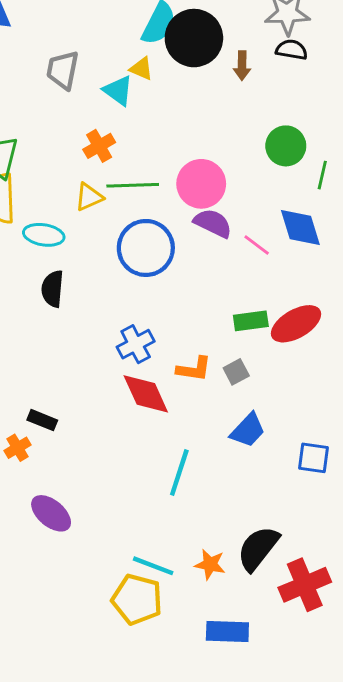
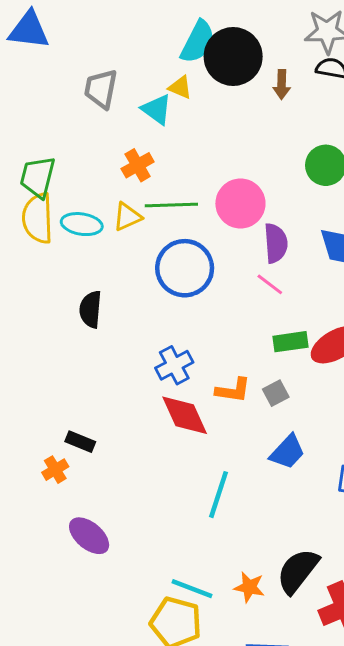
purple semicircle: (213, 223) -> (276, 243), moved, turned 60
cyan ellipse: (44, 235) -> (82, 224), moved
pink line: (257, 245) -> (270, 284), moved

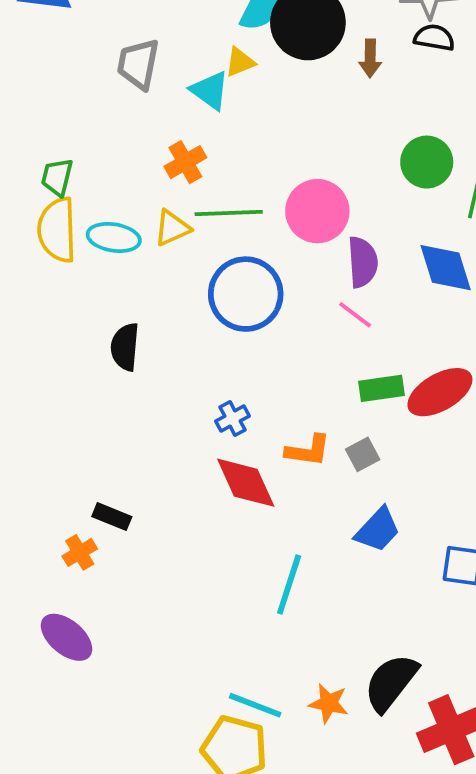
yellow triangle: (180, 87) -> (240, 62), turned -45
green trapezoid: (38, 177) -> (57, 177), size x0.7
blue cross: (174, 365) -> (232, 419), size x0.7
purple ellipse: (89, 536) -> (67, 637), moved

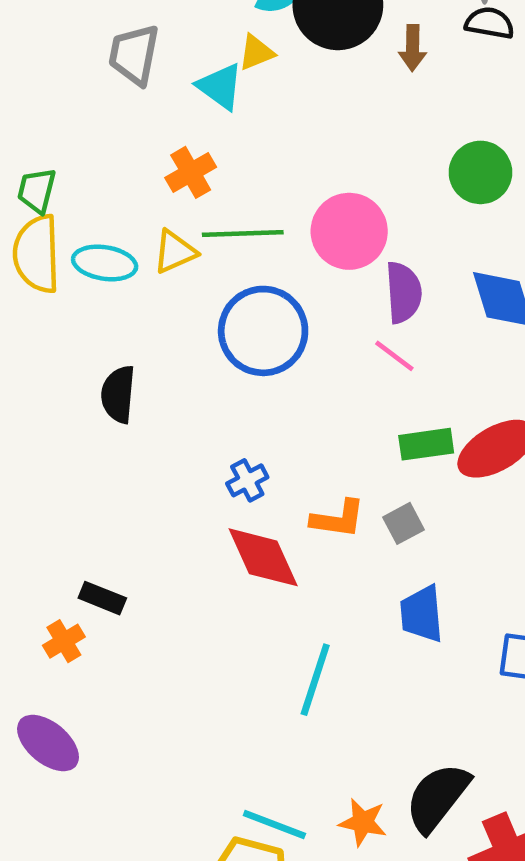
blue trapezoid: (378, 530) -> (422, 614), turned 132

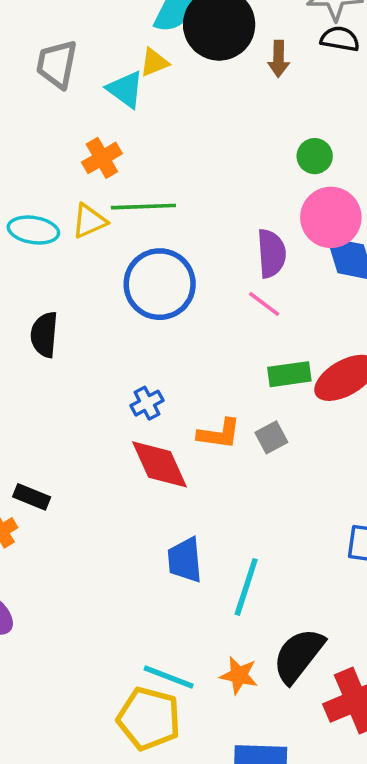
green circle: (480, 172) -> (315, 156), moved, size x0.7
pink circle: (349, 231) -> (331, 217), moved
blue trapezoid: (422, 614) -> (185, 560), moved
cyan line: (315, 680) -> (246, 587), moved

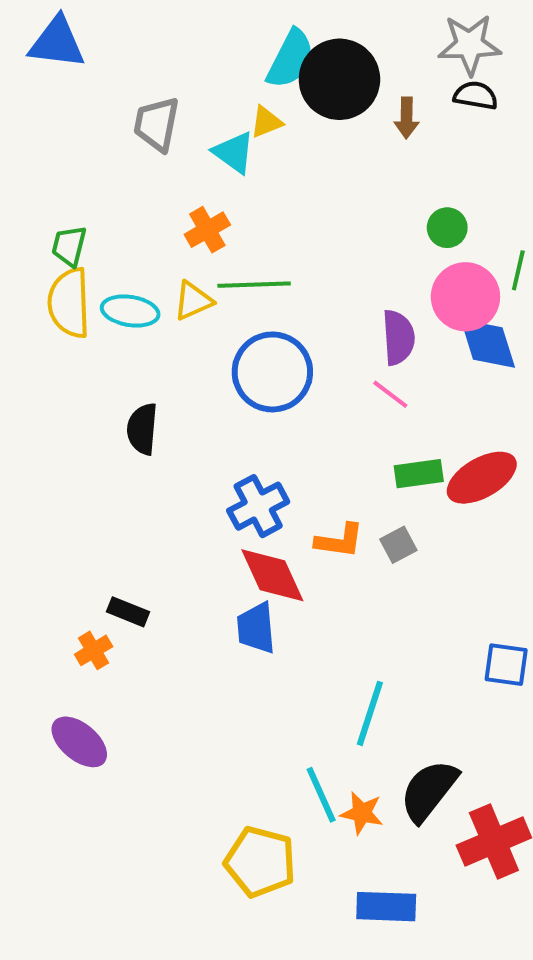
blue cross: (147, 403) -> (258, 506), size x1.6
blue trapezoid: (185, 560) -> (256, 628), moved
cyan line: (169, 677) -> (321, 795), moved, turned 45

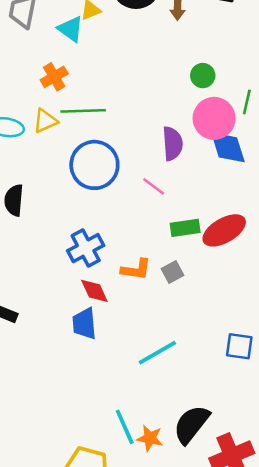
pink line: (390, 394) -> (154, 186), moved
red diamond: (272, 575) -> (94, 291), size x0.7
cyan line: (370, 713) -> (157, 353), moved, turned 42

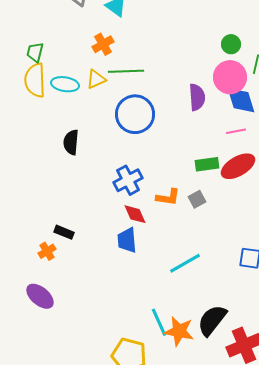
green circle: (203, 76) -> (231, 44), moved
pink line: (154, 186) -> (236, 131), moved, turned -48
orange star: (150, 438) -> (179, 331), size x1.4

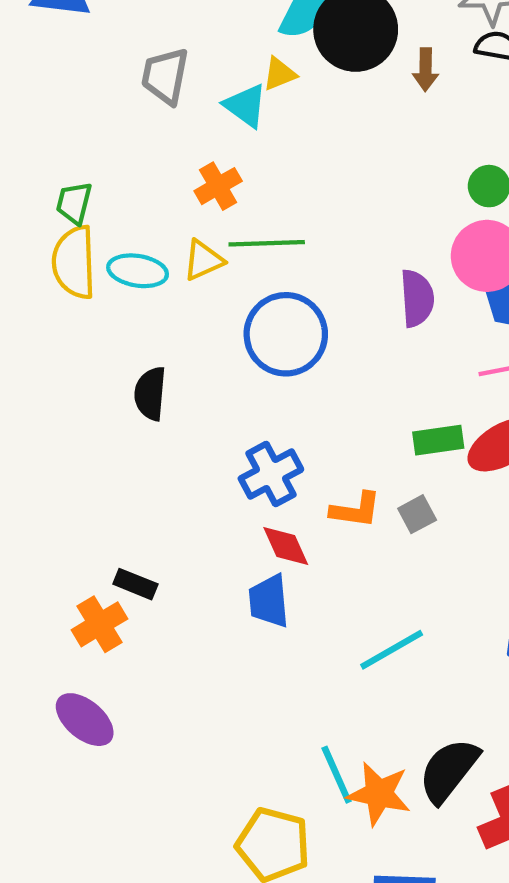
orange cross: (47, 251) -> (99, 624), size x1.4

